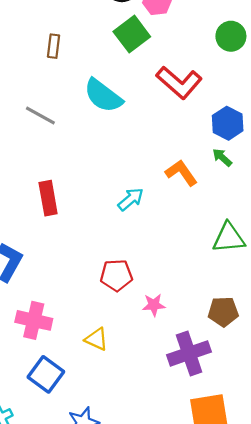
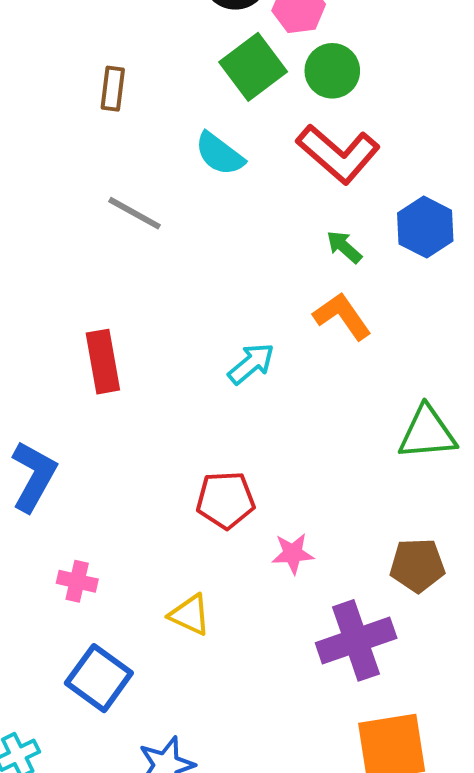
green circle: (231, 36) -> (332, 71), moved
cyan semicircle: (103, 96) -> (220, 154), moved, size x0.7
gray line: (40, 116) -> (135, 213), moved
green arrow: (222, 157) -> (344, 247), moved
pink cross: (34, 320) -> (77, 581), size x0.6

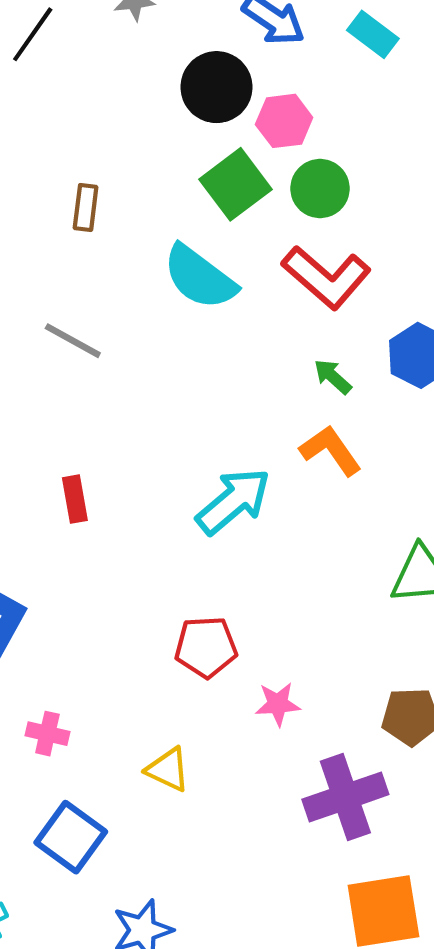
cyan semicircle: (220, 154) -> (200, 277), size x1.4
gray line: (135, 213) -> (73, 341), moved
red rectangle: (103, 362) -> (75, 499), size x0.7
cyan arrow: (251, 364) -> (233, 501), size x1.5

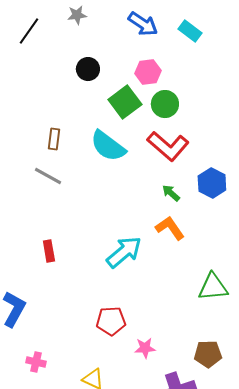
black circle: (216, 87) -> (88, 69), moved, size x0.7
brown rectangle: (86, 208) -> (54, 139), moved

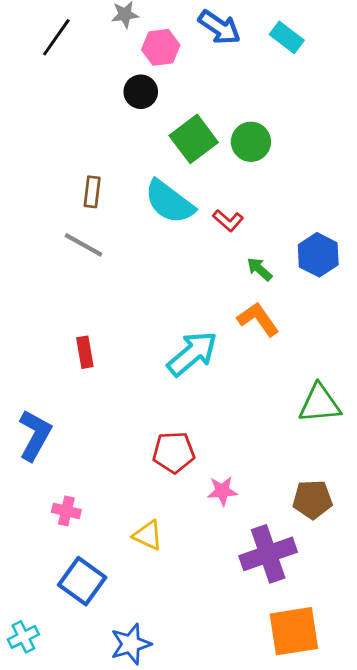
pink hexagon: (148, 72) -> (161, 47), moved
red L-shape: (168, 146) -> (228, 220), moved, size x0.5

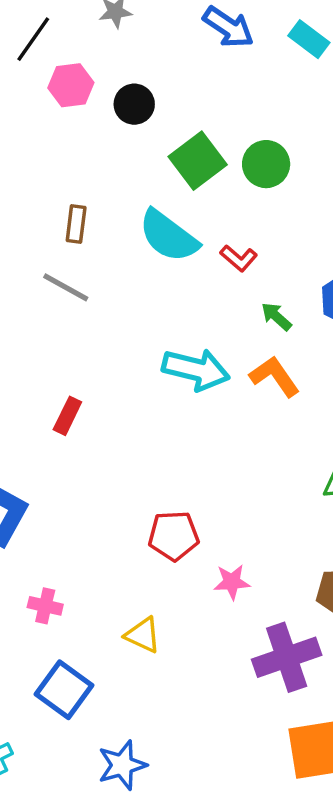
pink hexagon: (161, 47) -> (71, 85), moved
red rectangle: (85, 352) -> (67, 416), turned 36
cyan arrow: (192, 354) -> (196, 370), moved, turned 54

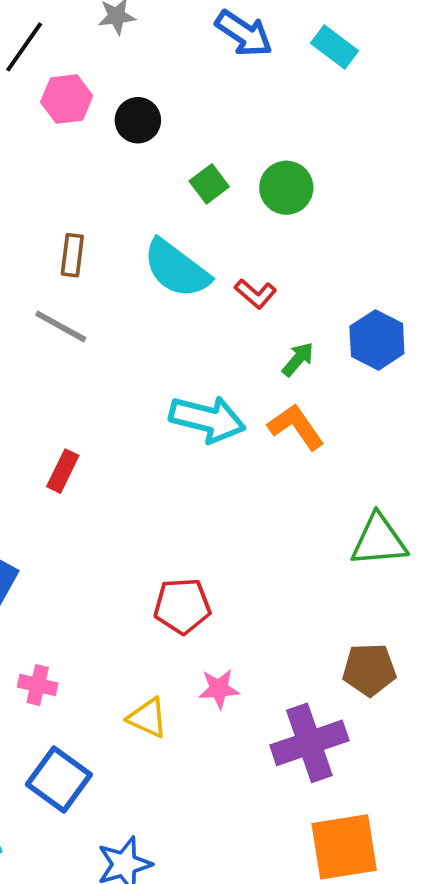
green square: (198, 161) -> (209, 184), size x0.6
green arrow: (276, 316) -> (298, 359), turned 88
pink star: (232, 582) -> (219, 689), moved

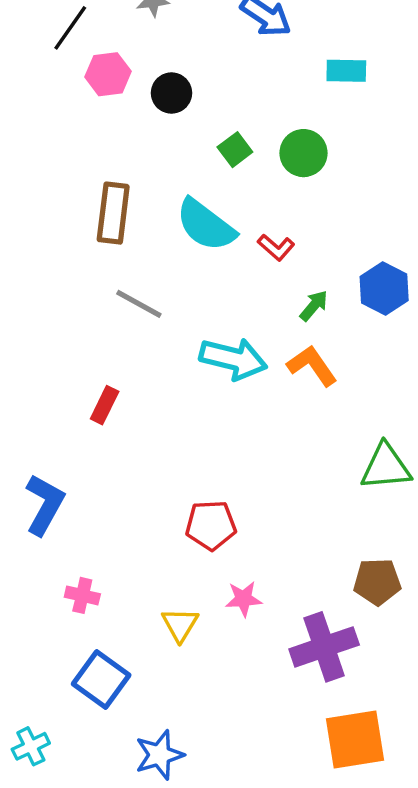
cyan rectangle: (335, 47) -> (346, 71), moved, turned -36
brown rectangle: (72, 255) -> (113, 213), size x1.6
gray line: (61, 326) -> (139, 304), moved
yellow triangle: (148, 718) -> (180, 625), turned 36

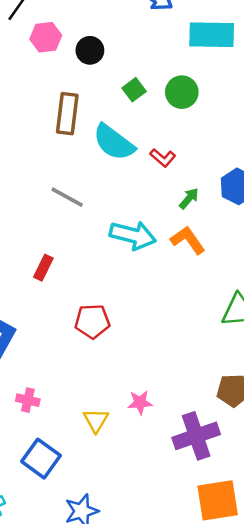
cyan rectangle: (346, 71) -> (212, 35), size x1.6
brown rectangle: (113, 213) -> (67, 114), moved
red pentagon: (211, 525) -> (92, 321), moved

